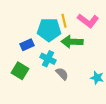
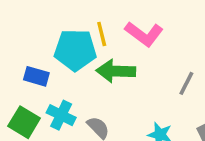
blue rectangle: (27, 45) -> (36, 76), turned 40
cyan cross: (48, 59) -> (61, 115), moved

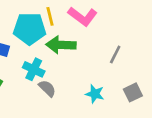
cyan cross: (61, 115) -> (34, 69), moved

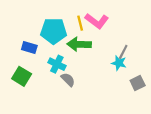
yellow line: (50, 16) -> (80, 23), moved
cyan star: (95, 94) -> (119, 63), moved

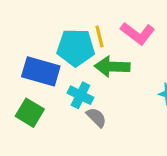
yellow line: (80, 23) -> (100, 36), moved
blue rectangle: (29, 48) -> (41, 71), size x1.6

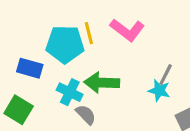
green arrow: (112, 67) -> (102, 83), moved
blue rectangle: (41, 71) -> (30, 68), size x0.7

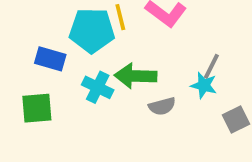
green square: (19, 110) -> (37, 108), turned -36
gray semicircle: (86, 115) -> (162, 106), moved, turned 120

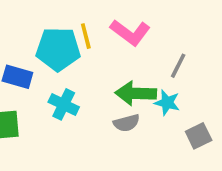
gray line: (211, 66) -> (178, 66), moved
green arrow: (136, 76) -> (136, 93), moved

